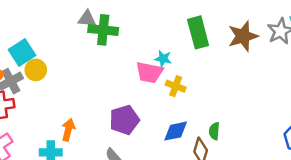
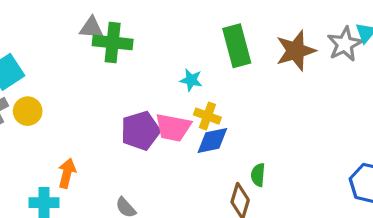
yellow circle: (36, 70) -> (28, 111), moved
pink trapezoid: (149, 72) -> (173, 127), moved
purple pentagon: (124, 120) -> (140, 131), moved
blue diamond: (176, 131) -> (212, 141), moved

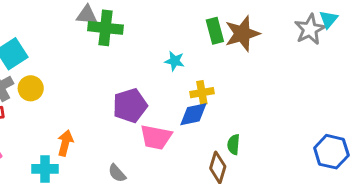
green rectangle: (237, 46) -> (215, 31), size x0.7
brown star: (296, 51) -> (242, 34), moved
yellow cross: (207, 116) -> (202, 93), moved, turned -30
pink trapezoid: (173, 127) -> (156, 137), moved

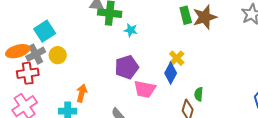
cyan star: (175, 61) -> (131, 30), moved
yellow cross: (202, 93) -> (177, 58), turned -35
blue diamond: (193, 114) -> (171, 73), turned -50

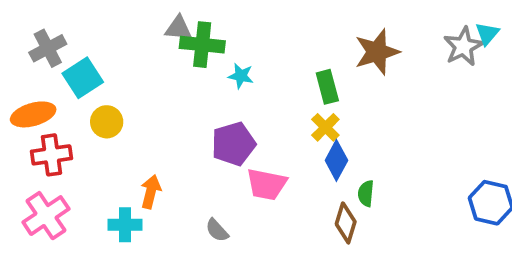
green rectangle: (186, 15) -> (327, 87), moved
gray cross: (36, 54) -> (48, 48), moved
blue diamond: (171, 73) -> (336, 160), moved

